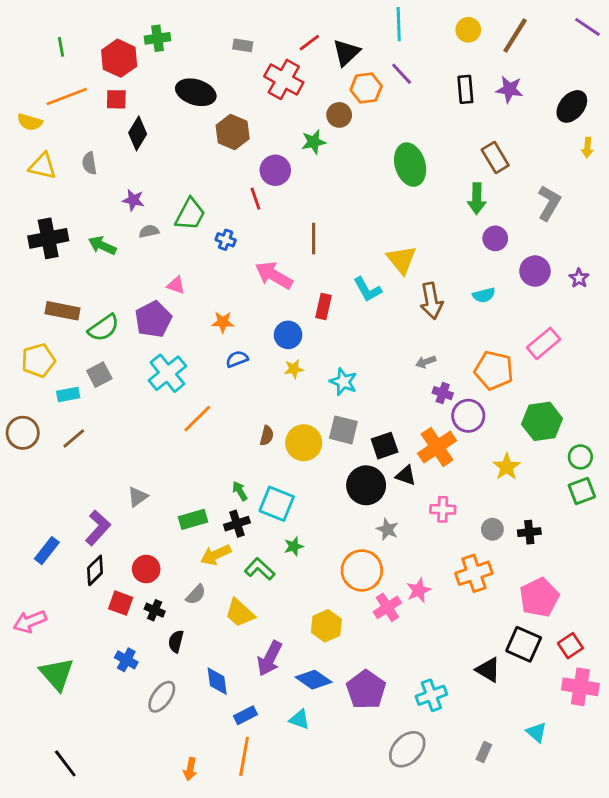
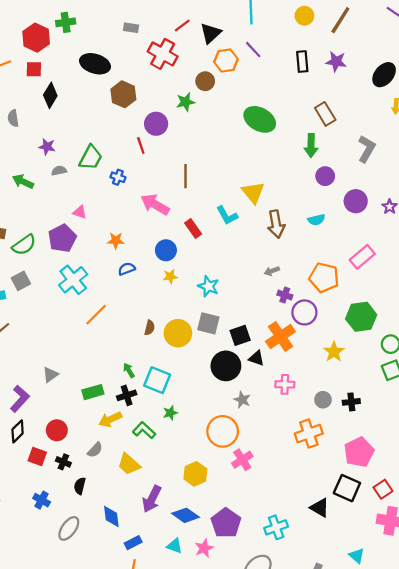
green ellipse: (410, 165) -> (260, 119), turned -44
red rectangle: (324, 307) -> (193, 228), turned -48
pink star: (419, 590) -> (204, 548), moved

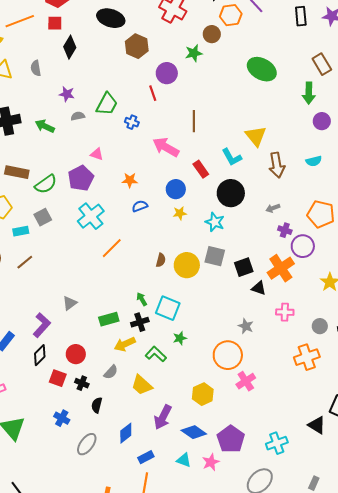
black circle: (226, 366) -> (231, 193), moved
blue diamond: (111, 516) -> (126, 433), turned 60

